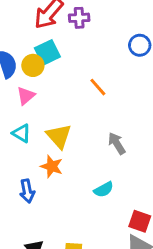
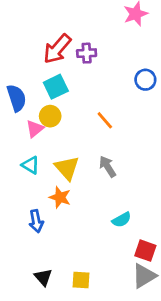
yellow circle: (33, 65) -> (50, 116), moved
gray arrow: (117, 143) -> (108, 167), moved
cyan semicircle: (104, 190) -> (122, 220), moved

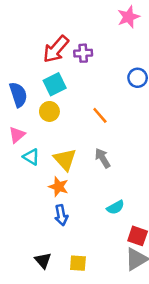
pink triangle: (35, 129) -> (17, 135), moved
blue arrow: (36, 221) -> (61, 215), moved

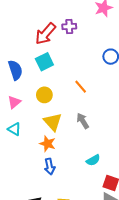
purple cross: (83, 53) -> (69, 27), moved
yellow circle: (49, 111) -> (44, 95), moved
cyan triangle: (31, 157) -> (14, 129), moved

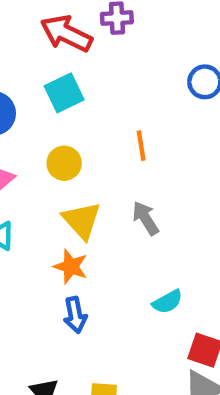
red arrow: (45, 34) -> (66, 33), turned 75
orange line: (81, 87) -> (141, 146), turned 32

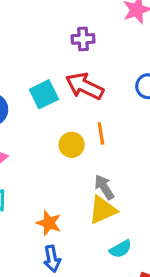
red arrow: (66, 33) -> (85, 86), moved
yellow circle: (64, 163) -> (72, 145), moved
yellow triangle: (82, 220) -> (103, 210), moved, turned 48

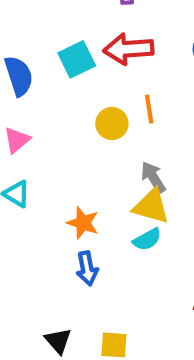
red arrow: (85, 86) -> (128, 49), turned -30
yellow triangle: (103, 210) -> (151, 206), turned 40
cyan semicircle: (120, 249) -> (147, 239), moved

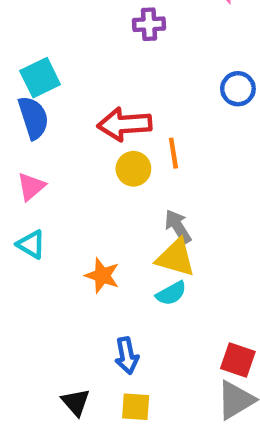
red arrow: (128, 49) -> (125, 124), moved
cyan square: (77, 59) -> (40, 78), moved
blue arrow: (87, 268) -> (127, 356), moved

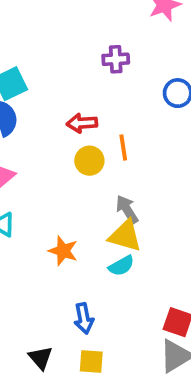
purple cross: (149, 24) -> (116, 59), moved
red arrow: (125, 124) -> (82, 123), size x0.7

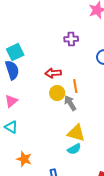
gray arrow: (127, 209) -> (70, 103), moved
orange star: (63, 251) -> (24, 159), moved

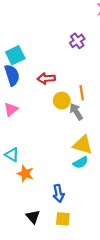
purple cross: (71, 39) -> (77, 41), turned -32
red arrow: (53, 73) -> (46, 78), moved
cyan triangle: (11, 127) -> (12, 155), moved

